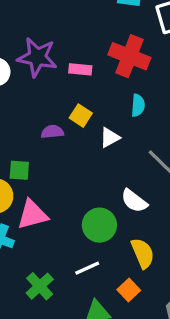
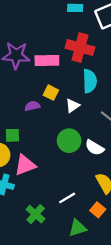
pink rectangle: (80, 69) -> (47, 61), size x1.5
cyan semicircle: (138, 105) -> (90, 81), size x1.5
green circle: (99, 225) -> (69, 141), moved

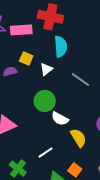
white semicircle: (95, 148) -> (60, 119), moved
orange square: (98, 210) -> (75, 170), moved

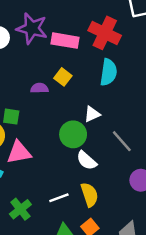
white triangle: (46, 69) -> (92, 114), moved
gray line: (81, 80) -> (122, 141), moved
yellow semicircle: (78, 138) -> (89, 195), moved

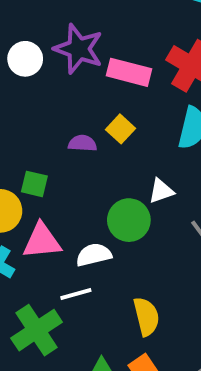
white semicircle: (87, 160) -> (94, 255), moved, turned 120
white line: (59, 198) -> (76, 294), moved
green cross: (20, 209) -> (37, 330), size x1.4

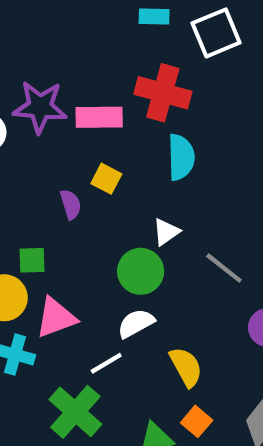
purple semicircle: (82, 143) -> (71, 204), turned 84
white semicircle: (94, 255) -> (136, 323), moved

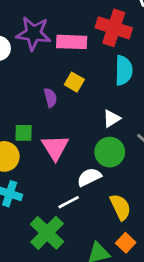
green circle: (141, 271) -> (110, 152), moved
pink triangle: (56, 318) -> (55, 147), moved, turned -44

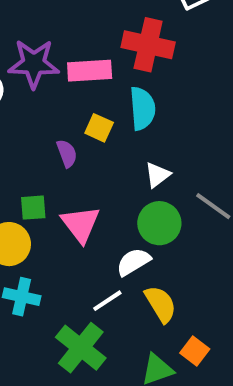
cyan semicircle: (124, 70) -> (142, 108), moved
yellow semicircle: (120, 207) -> (161, 304), moved

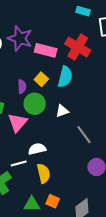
green circle: (159, 223) -> (35, 104), moved
orange square: (195, 351) -> (53, 201), turned -32

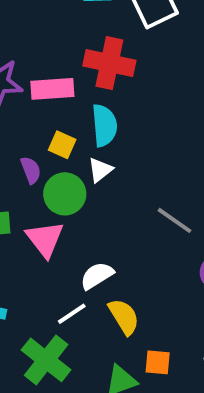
white triangle: (62, 111) -> (100, 170), moved

